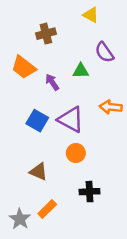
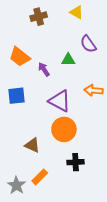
brown cross: (46, 34) -> (39, 17), moved
blue square: (37, 121) -> (16, 96), moved, turned -36
orange circle: (76, 153) -> (64, 129), size x1.5

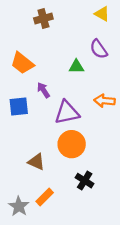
yellow triangle: (77, 12) -> (102, 14), moved
purple arrow: (44, 69) -> (43, 90), moved
purple triangle: (60, 101) -> (67, 112), turned -40
black cross: (76, 162) -> (85, 181), turned 35

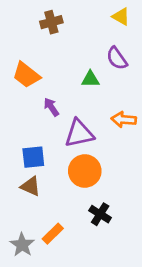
blue square: (19, 107) -> (33, 157), moved
brown triangle: (36, 162) -> (30, 186), moved

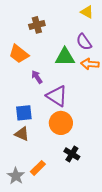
brown cross: (51, 22) -> (37, 25), moved
green triangle: (90, 79) -> (65, 57), size x1.5
orange arrow: (124, 120) -> (90, 64), moved
purple triangle: (79, 133) -> (57, 96), turned 45

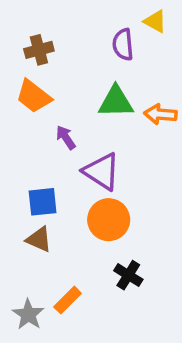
brown cross: (37, 25) -> (39, 50), moved
purple semicircle: (84, 42) -> (123, 45), moved, turned 30

